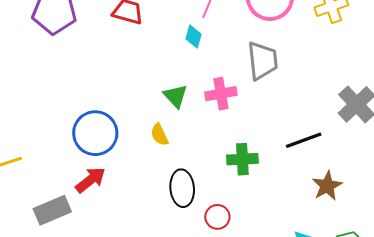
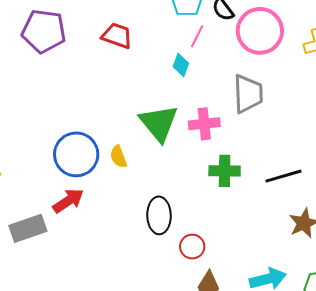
green triangle: (175, 96) -> (159, 123), size x1.6
yellow semicircle: (159, 135) -> (118, 157), moved
green cross: (242, 159) -> (225, 171), moved

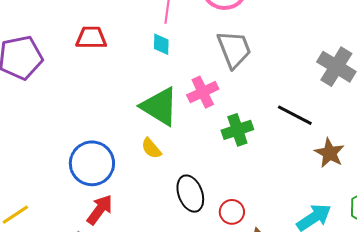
yellow semicircle: (118, 157) -> (151, 148), moved
black line: (284, 176) -> (295, 115), turned 63

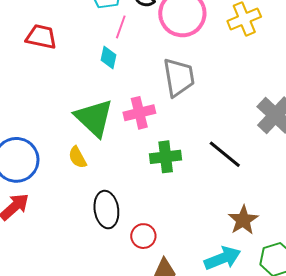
brown star: (330, 153) -> (243, 220), moved

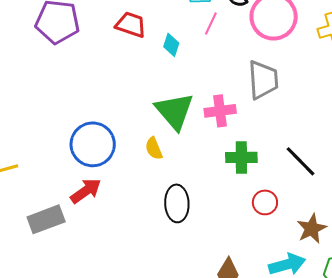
cyan diamond: (109, 57) -> (171, 45), moved
red circle: (143, 236) -> (265, 202), moved

